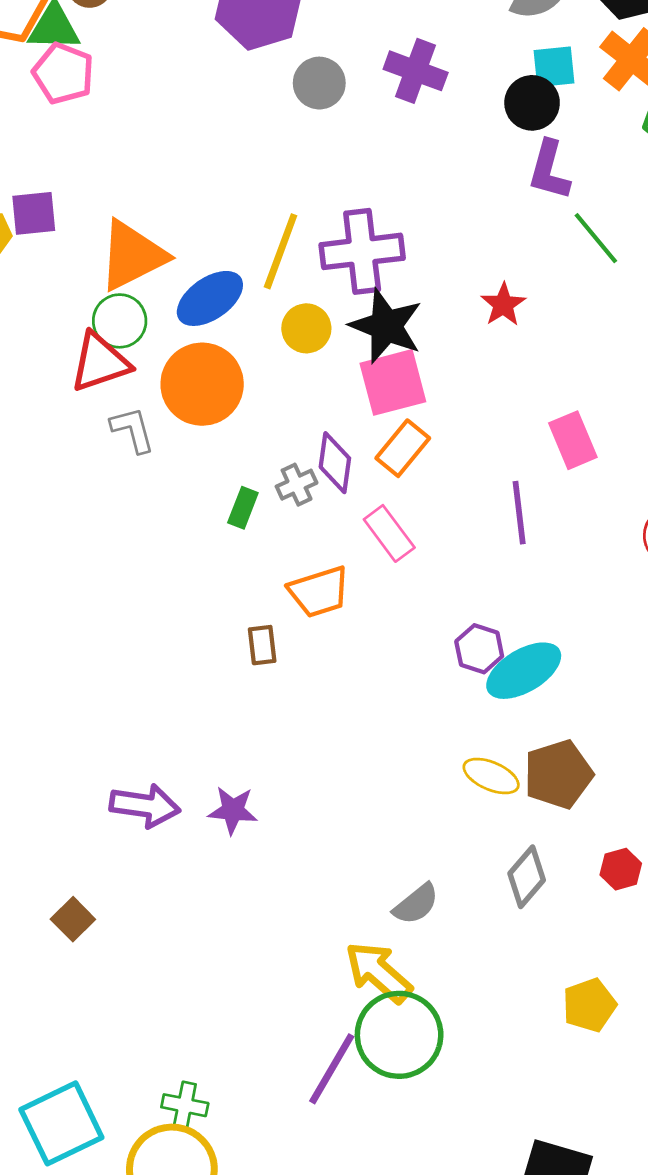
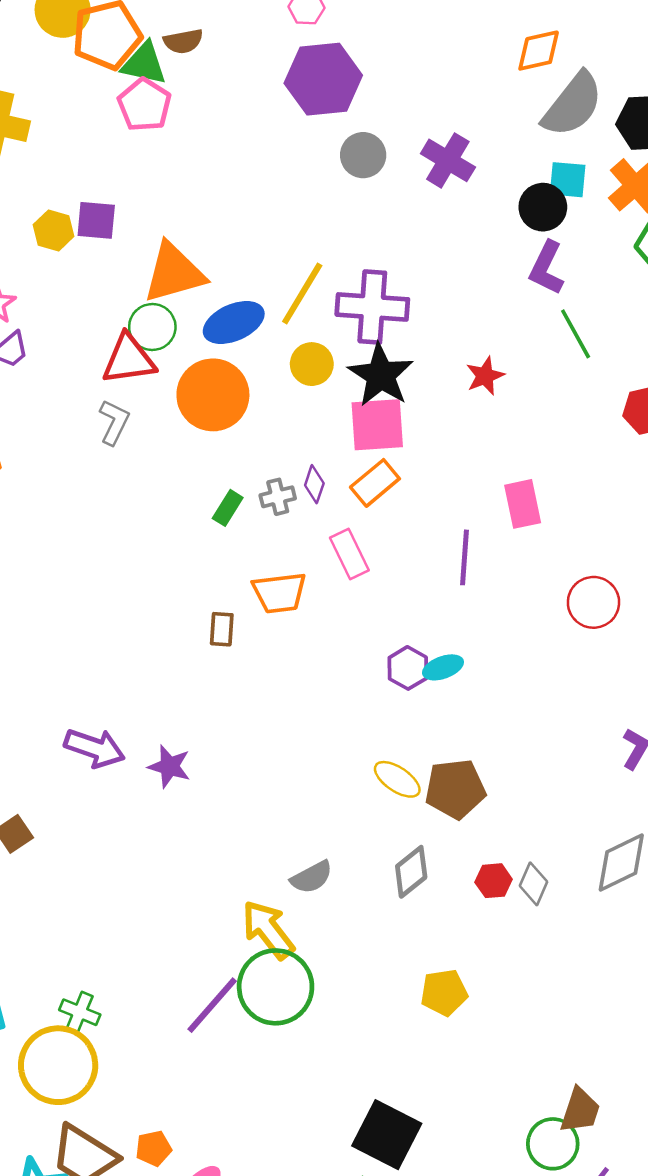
gray L-shape: (133, 430) -> (114, 422), moved, turned 30
purple diamond: (335, 463) -> (314, 484), size x0.7
cyan ellipse: (524, 671) -> (443, 667), moved, size x0.6

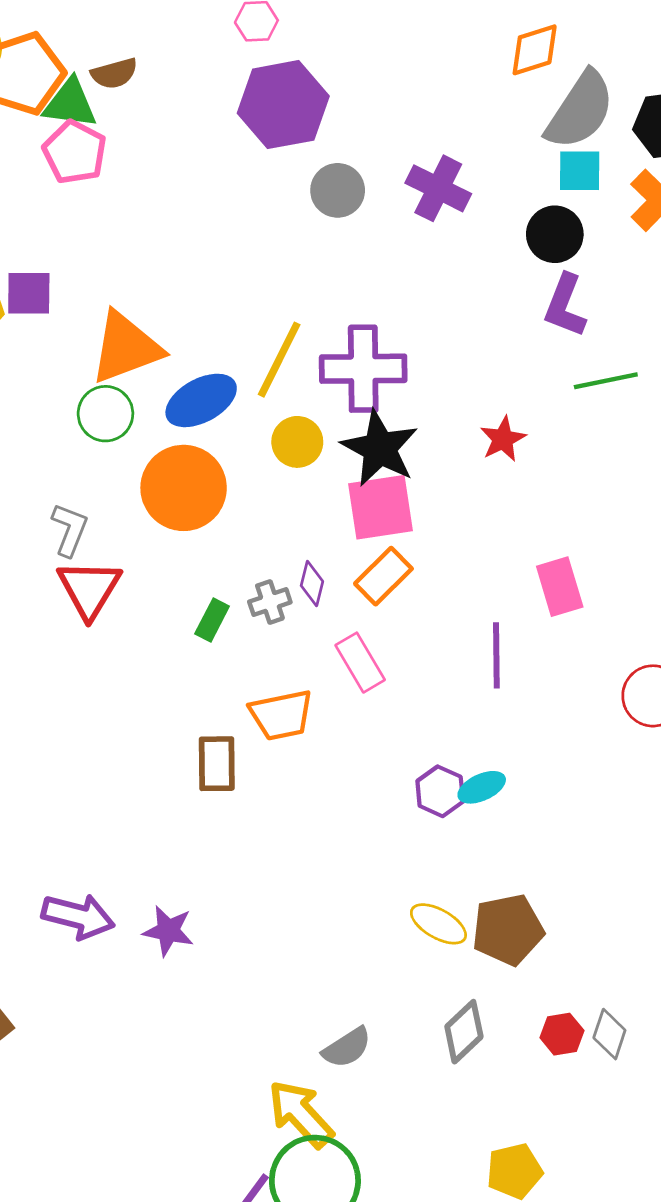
cyan square: (568, 180) -> (580, 171), moved
green line: (576, 334) -> (606, 381), turned -68
red triangle: (129, 359) -> (89, 589), moved, turned -46
brown rectangle: (222, 629) -> (217, 764), size x1.4

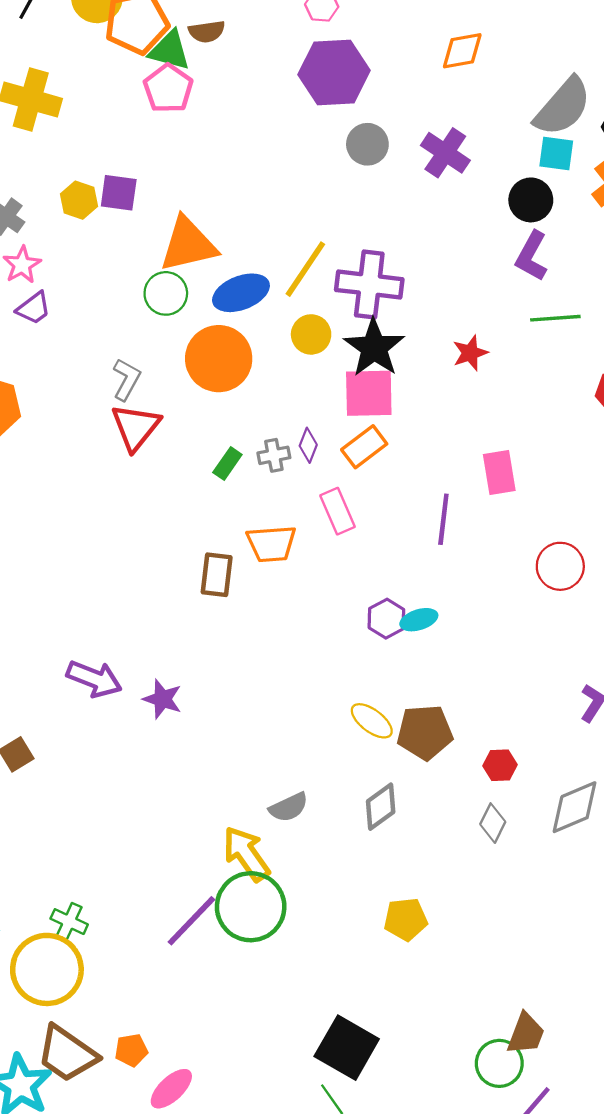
orange diamond: (535, 50) -> (462, 51), moved
red hexagon: (562, 1034) -> (500, 765), moved

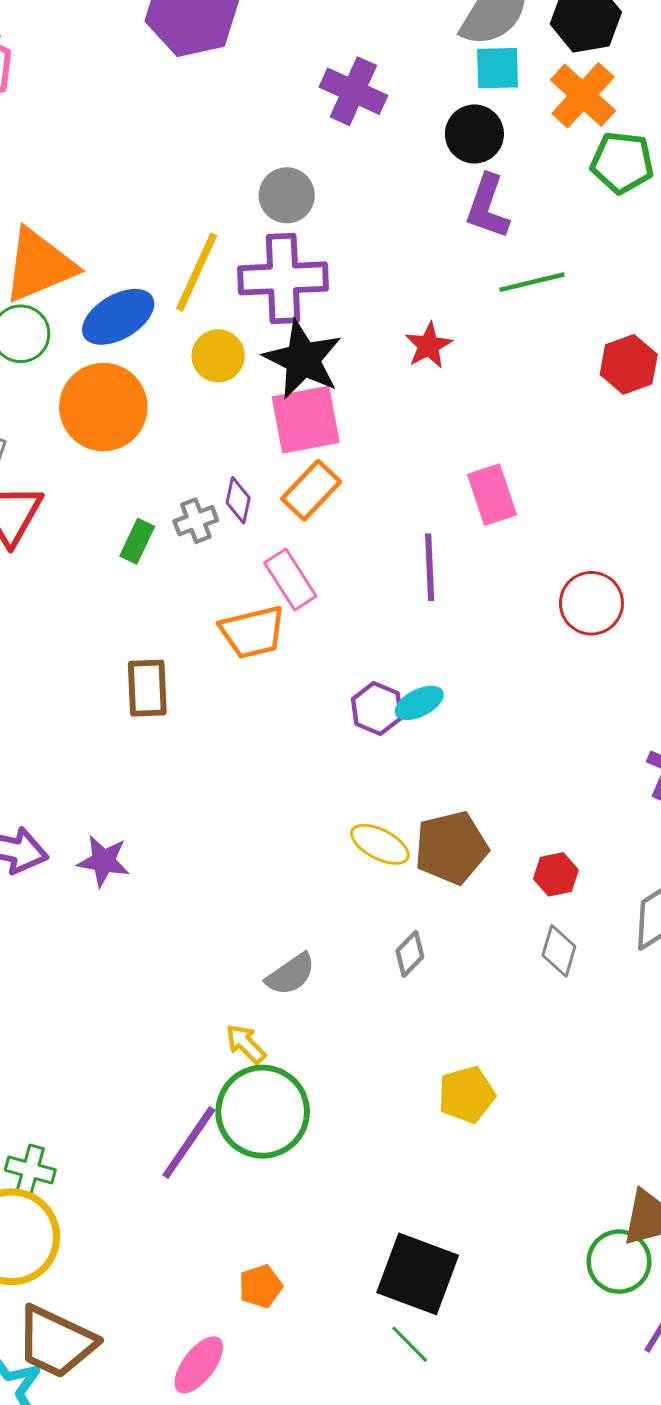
gray circle: (367, 144) -> (287, 195), moved
orange trapezoid: (271, 544) -> (253, 632), moved
gray diamond: (381, 807) -> (410, 954), size x0.7
yellow arrow: (246, 854) -> (246, 1044), size x0.6
orange pentagon: (131, 1050) -> (261, 1286), moved

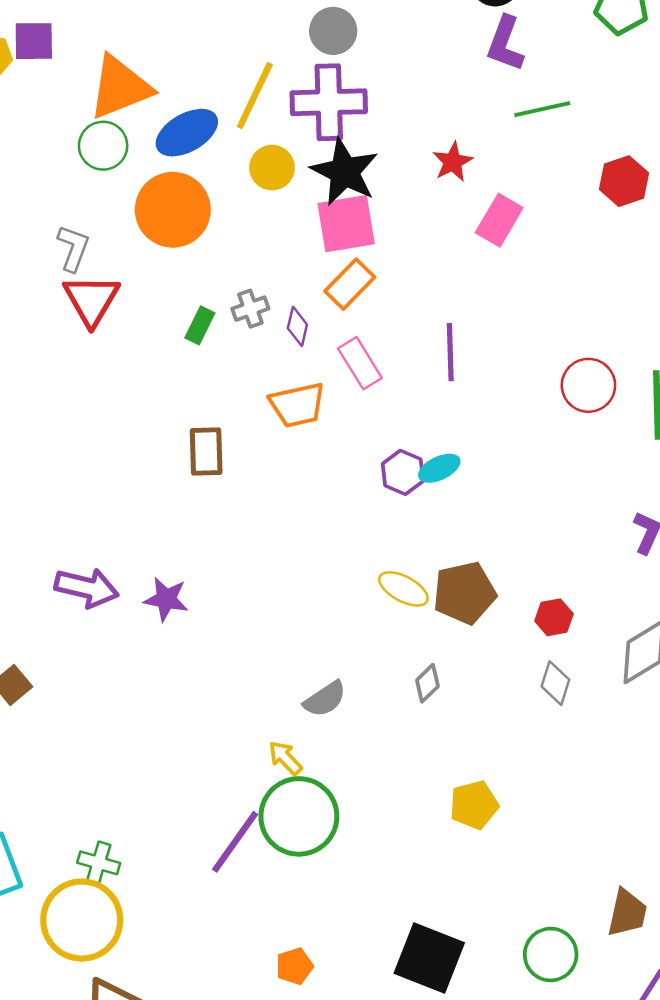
pink rectangle: (492, 495) -> (499, 220), moved, turned 48
purple diamond: (238, 500) -> (297, 326), moved
pink rectangle: (290, 579) -> (360, 363), moved
green circle: (619, 1262) -> (551, 954), moved

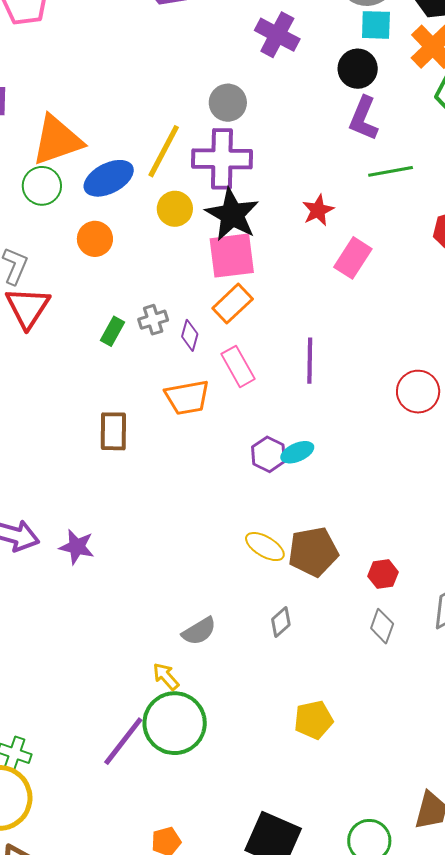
orange circle: (173, 210) -> (95, 239), size x0.6

